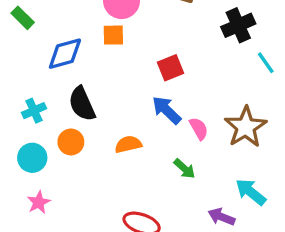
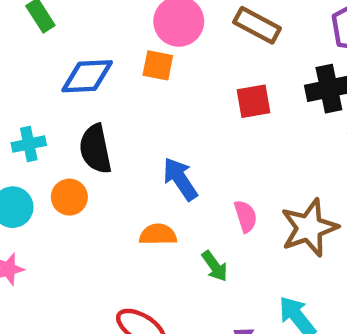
red square: (171, 68) -> (253, 101), moved
blue arrow: (167, 110) -> (180, 179), moved
orange semicircle: (128, 144) -> (158, 234), moved

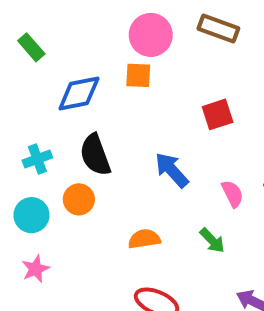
red square: (253, 101) -> (218, 114), moved
orange semicircle: (158, 234) -> (144, 239), moved

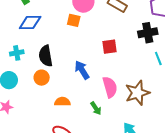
blue diamond: (79, 94) -> (30, 22), moved
pink semicircle: (232, 194) -> (110, 87), size x1.5
orange circle: (79, 199) -> (42, 78), moved

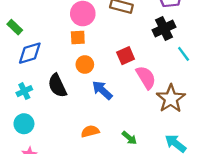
orange circle: (42, 78) -> (85, 65), moved
pink semicircle: (110, 87) -> (146, 77), moved
green arrow: (96, 108) -> (129, 138), moved

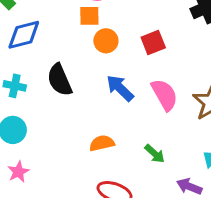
orange circle: (85, 65) -> (106, 41), moved
pink semicircle: (146, 77) -> (165, 95), moved
cyan cross: (24, 91) -> (15, 86), turned 35

